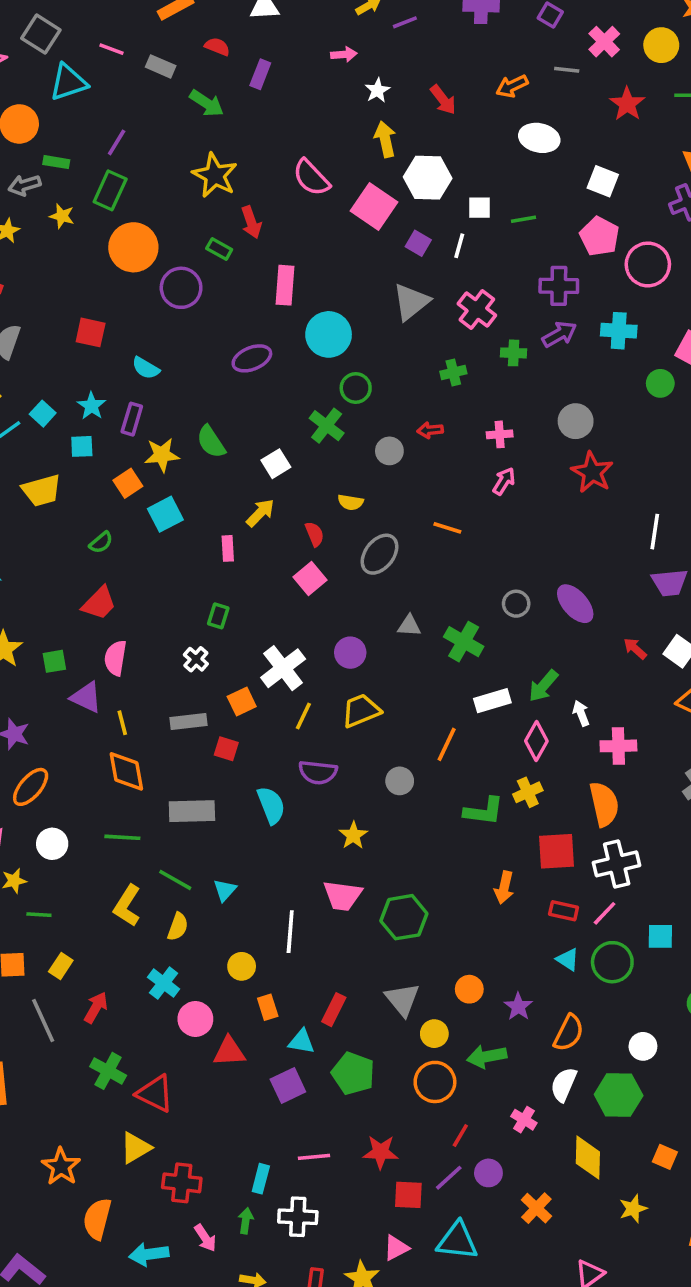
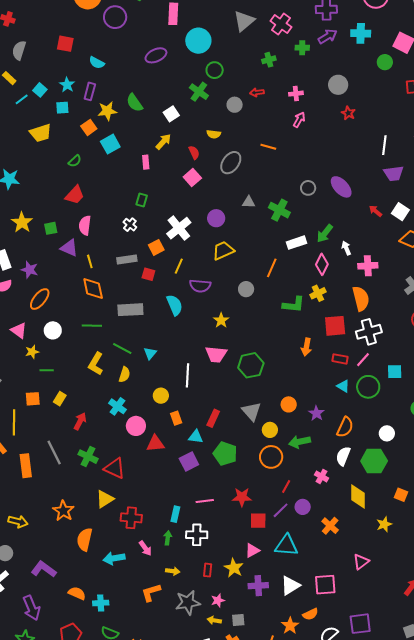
red star: (592, 472) -> (348, 113), size x0.6
yellow line: (303, 716) -> (179, 266), moved
gray line: (43, 1020) -> (54, 453), moved

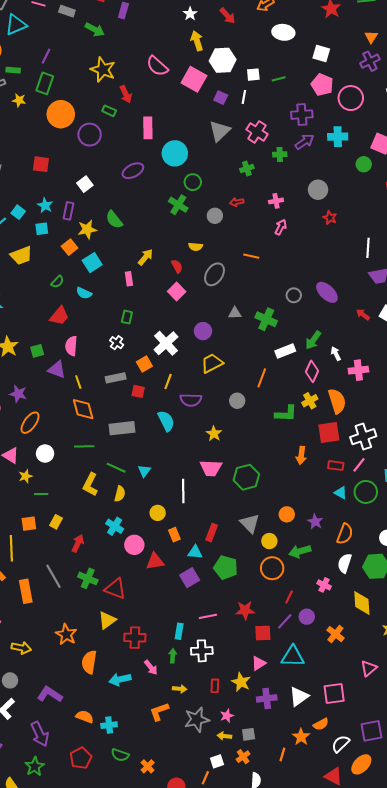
cyan semicircle: (97, 63) -> (84, 293), moved
white square: (171, 114) -> (85, 184), moved
orange semicircle: (361, 299) -> (337, 401), moved

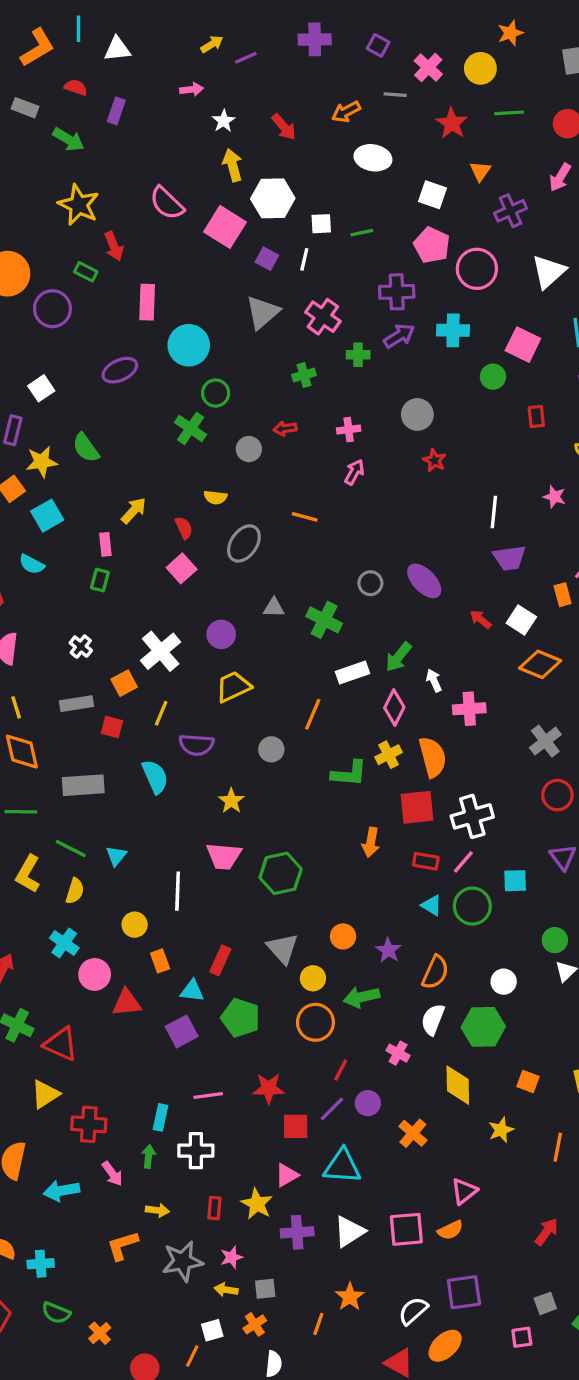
orange triangle: (371, 37) -> (480, 171), moved
green rectangle: (127, 317) -> (100, 580), moved
orange semicircle: (321, 724) -> (450, 1230), moved

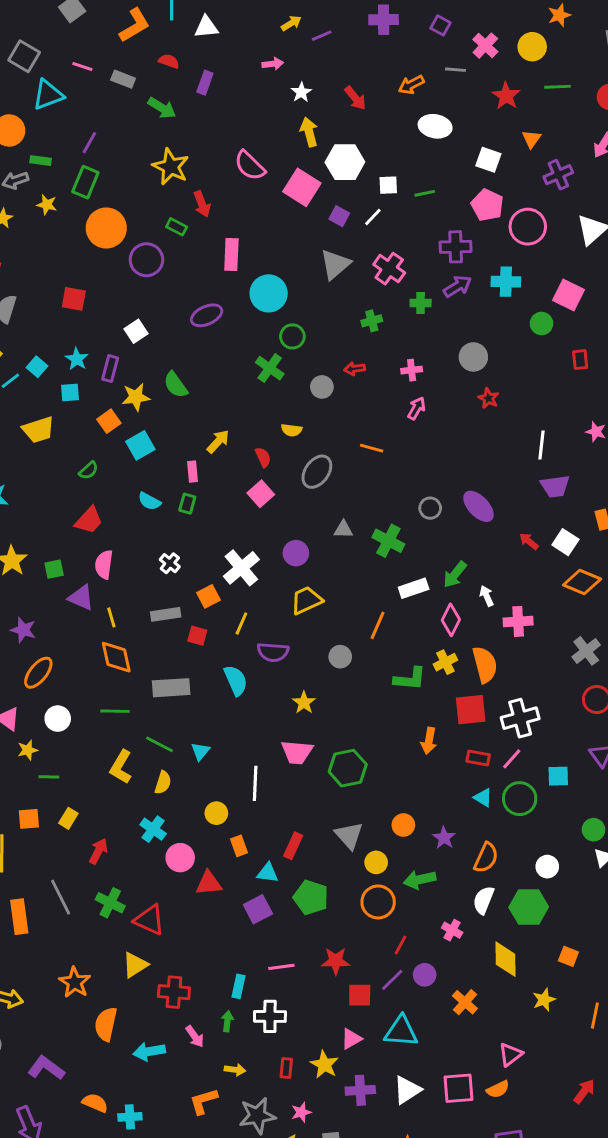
white line: (304, 259) -> (373, 217), turned 30
cyan semicircle: (32, 564) -> (149, 501), moved

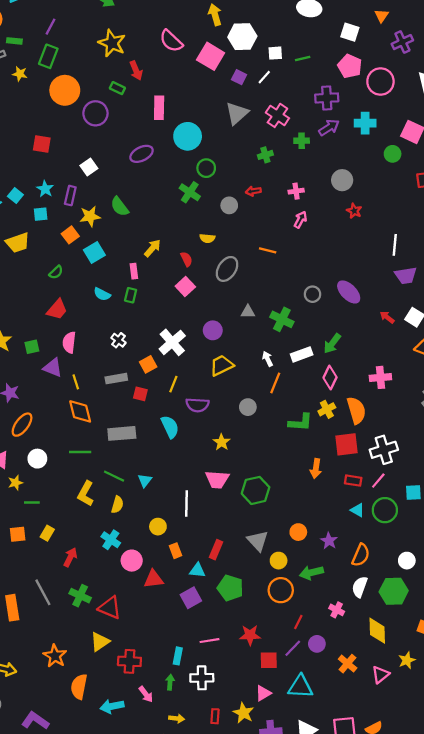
white arrow: (487, 596) -> (268, 359), moved
pink triangle: (510, 1054) -> (380, 675), moved

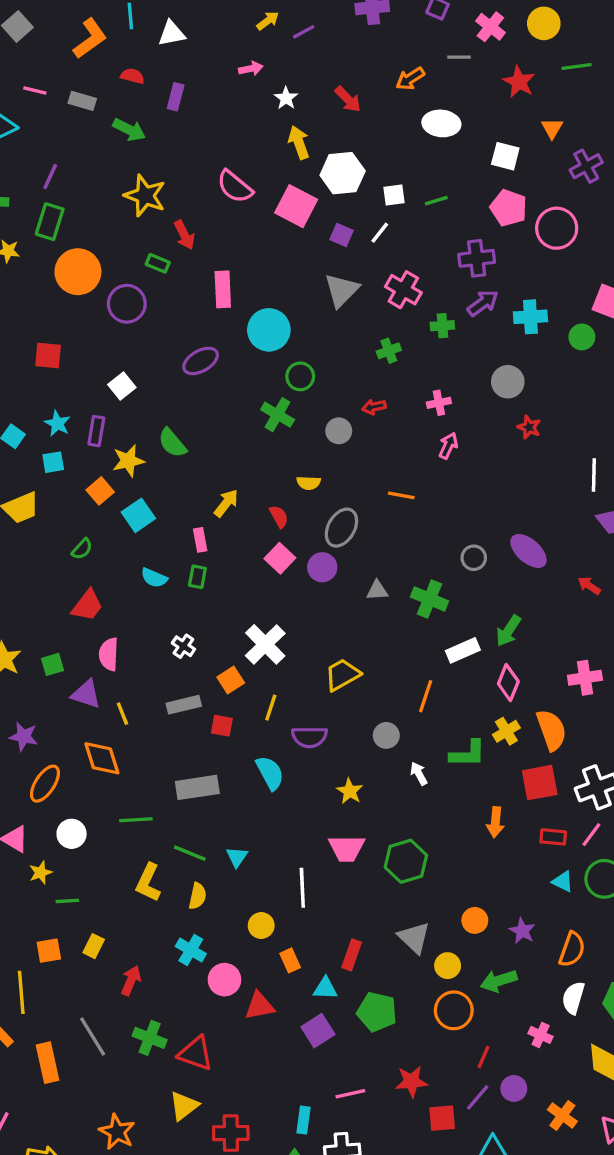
cyan cross: (365, 123) -> (530, 317), moved
purple circle: (213, 330) -> (322, 567), moved
white arrow: (268, 359) -> (419, 773), moved
orange diamond: (80, 411) -> (102, 758), moved

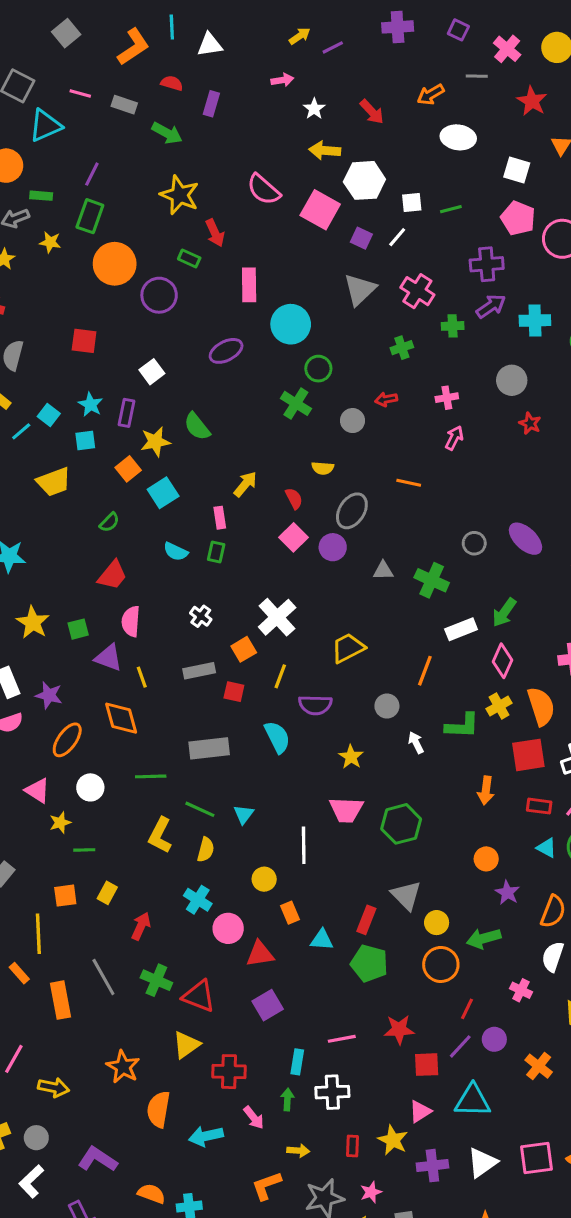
yellow arrow: (299, 142) -> (325, 150), turned -68
orange circle: (475, 920) -> (486, 859), moved
red rectangle: (352, 955) -> (366, 920), moved
purple square: (318, 1031) -> (268, 1005), moved

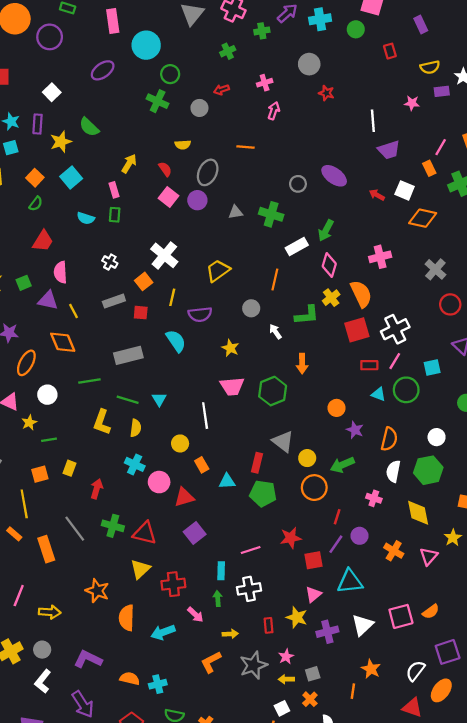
orange square: (128, 469) -> (35, 178), moved
orange arrow: (486, 790) -> (302, 364), moved

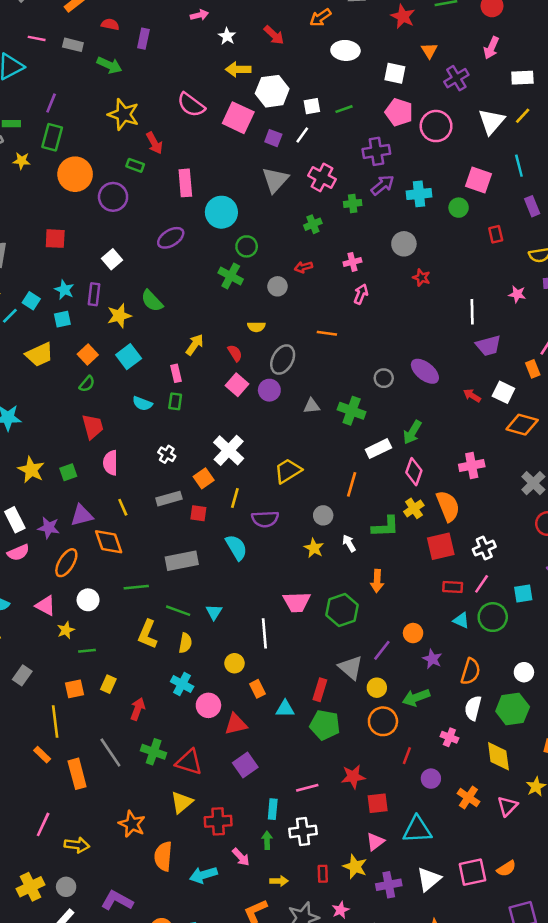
red trapezoid: (43, 241) -> (93, 427), turned -50
purple triangle: (48, 300) -> (82, 515), moved, turned -30
white cross: (395, 329) -> (484, 548), size x0.7
yellow star: (230, 348) -> (314, 548), moved
purple line: (336, 544) -> (382, 650), moved

